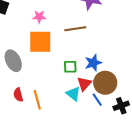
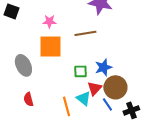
orange line: (37, 100) -> (66, 106), moved

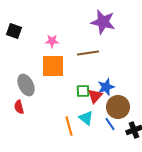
red triangle: (94, 88) -> (95, 96), moved
red semicircle: (28, 99) -> (19, 107), moved

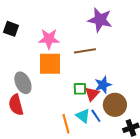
pink star: (52, 41) -> (49, 39), size x1.5
red semicircle: (19, 107) -> (16, 105), size x1.5
blue line: (110, 124) -> (96, 116), moved

